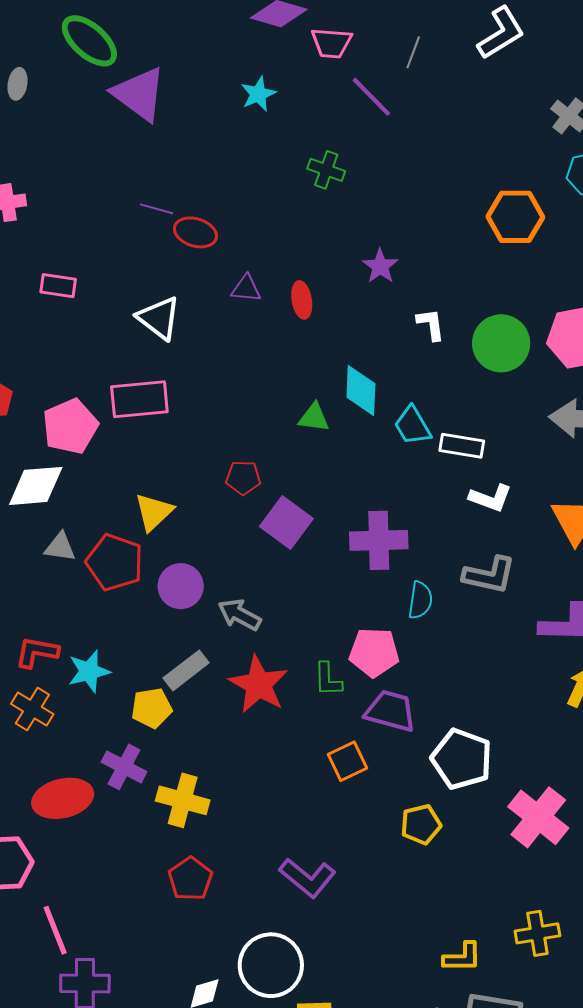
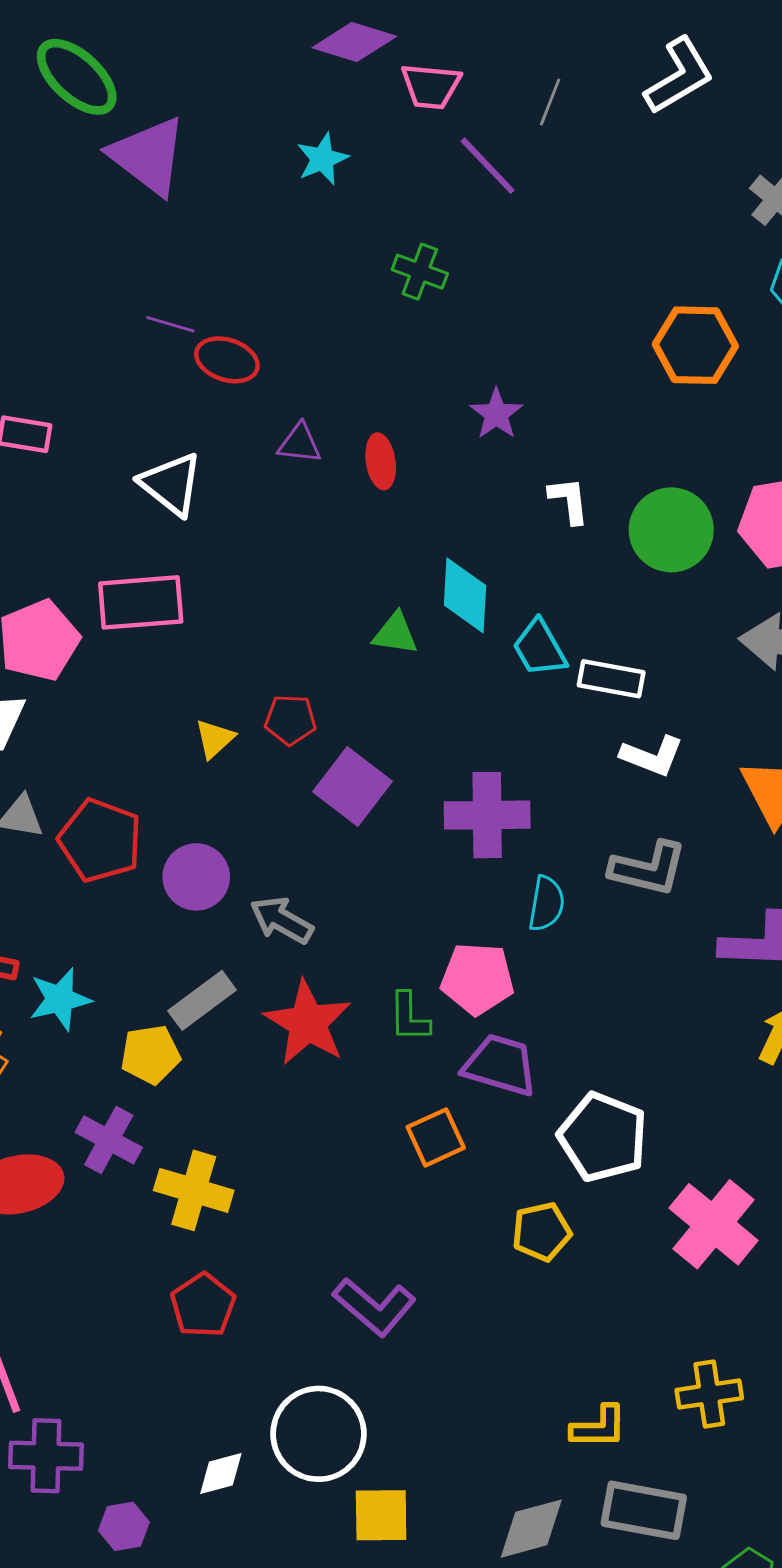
yellow triangle: (154, 512) -> (215, 739), moved, size x0.7

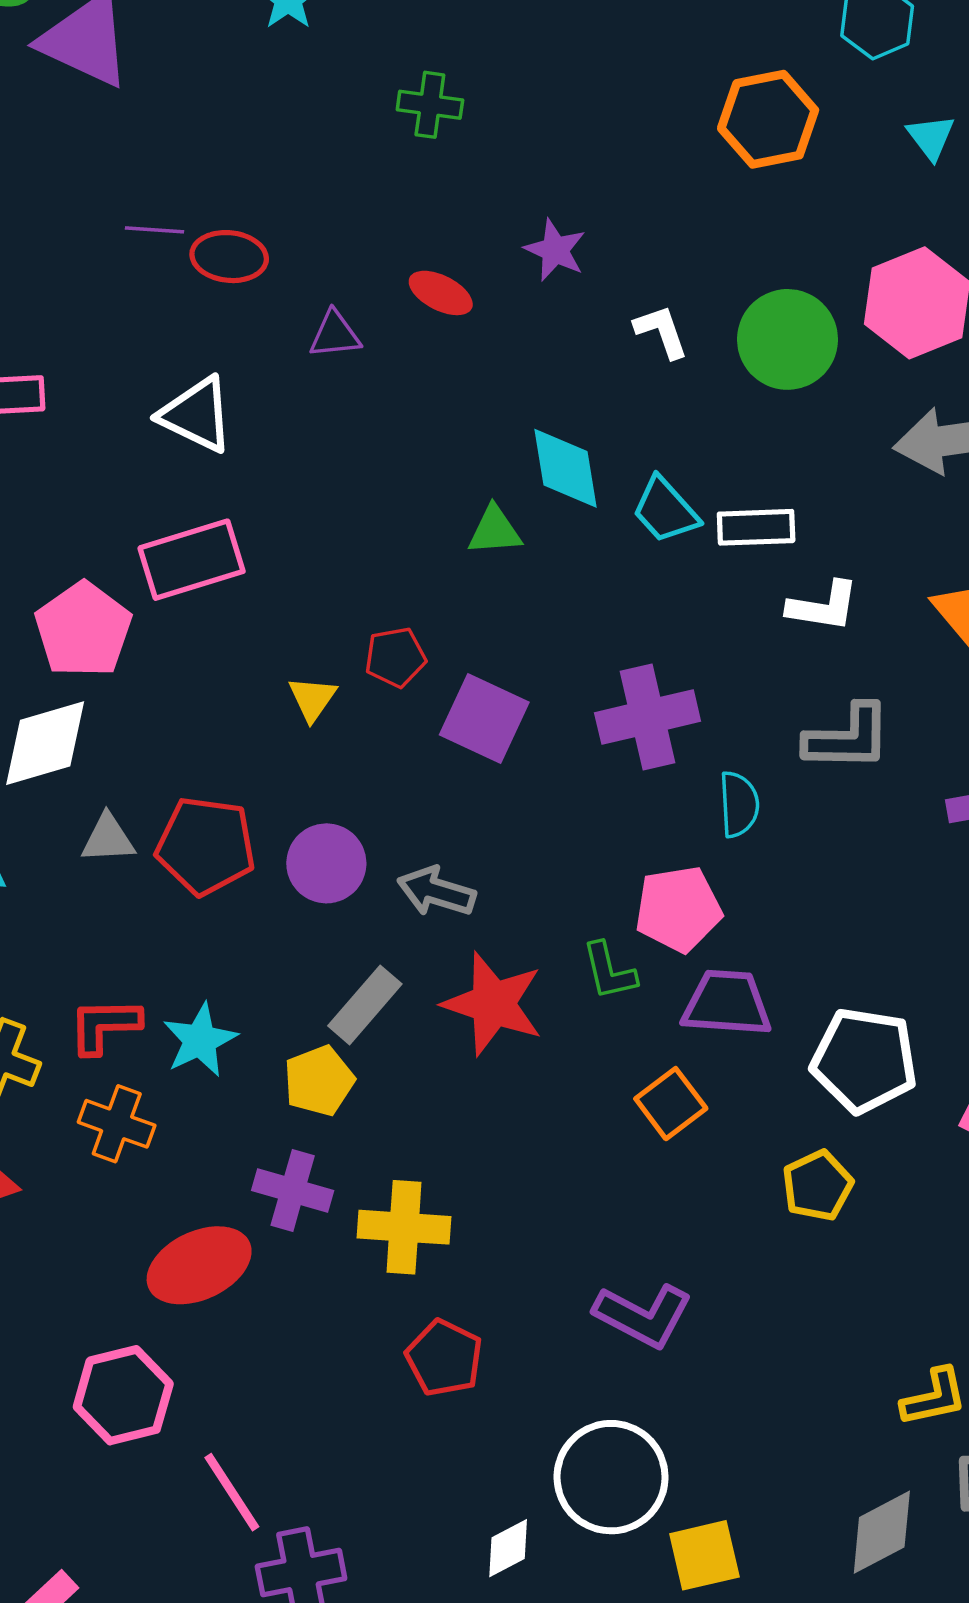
red ellipse: (381, 461) -> (441, 293), moved, turned -42

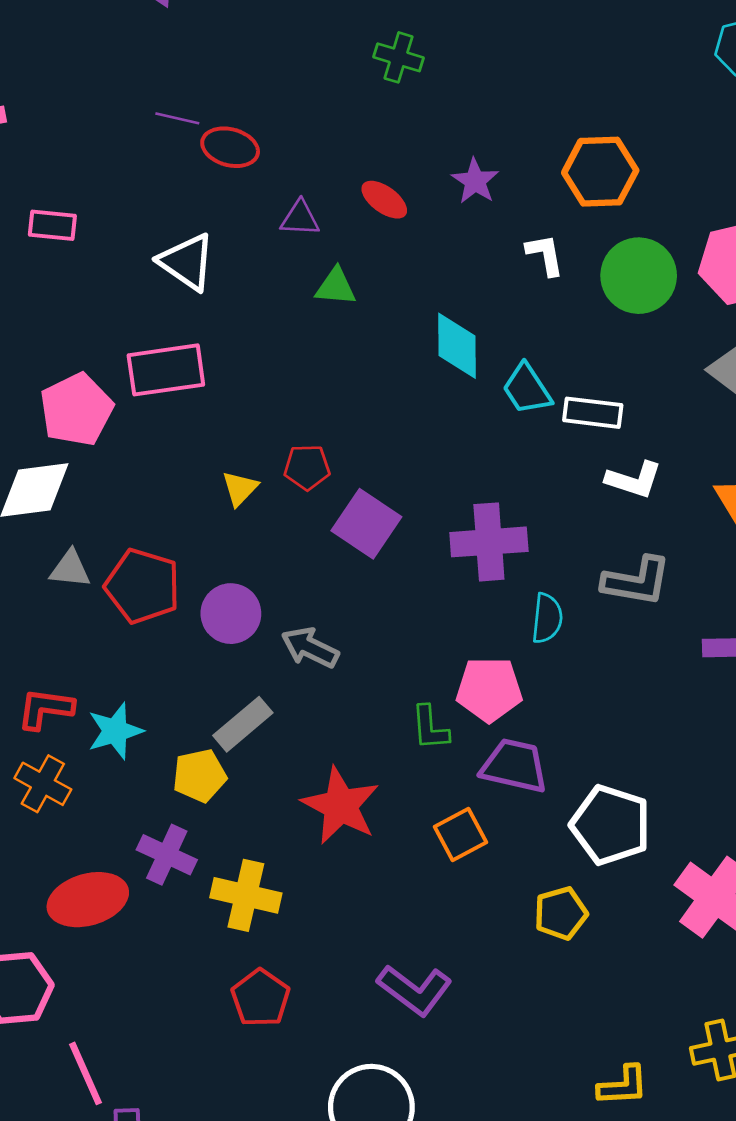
orange hexagon: (768, 119) -> (600, 172), moved
green triangle: (495, 531) -> (336, 287), moved
red star: (493, 1004) -> (341, 806), moved

